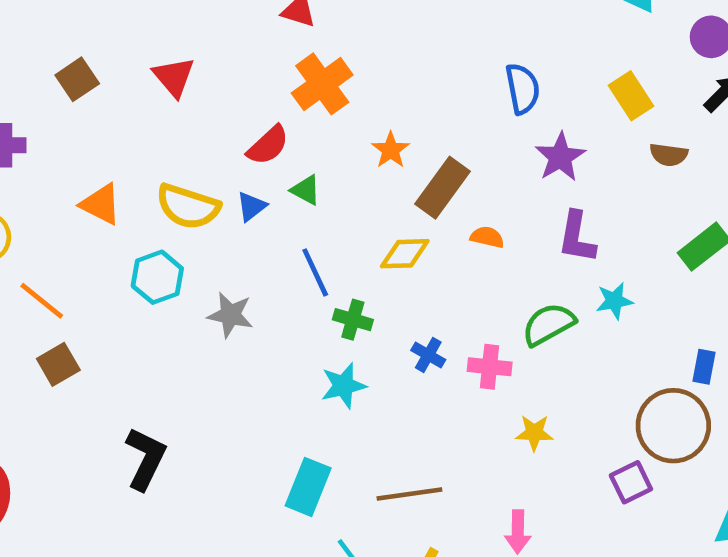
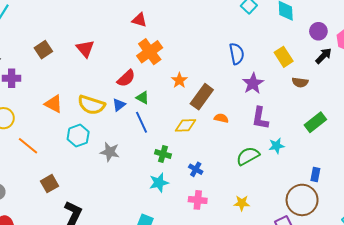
blue line: (315, 272) -> (141, 122), moved
brown square: (58, 364) -> (49, 184), moved
pink cross: (490, 367) -> (198, 200), moved

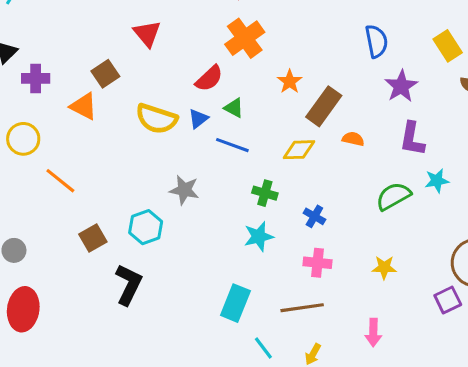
brown square: (43, 50) -> (105, 74), moved
orange triangle: (54, 104) -> (84, 106), moved
blue line: (141, 122) -> (232, 145), turned -45
cyan hexagon: (78, 136) -> (146, 227), moved

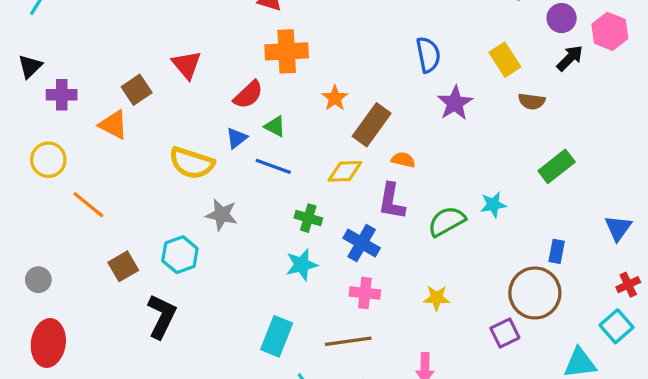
red triangle: (147, 34) -> (187, 65), moved
orange cross: (245, 38) -> (287, 51), turned 33
yellow semicircle: (156, 119) -> (192, 163), moved
purple L-shape: (412, 139) -> (392, 201), moved
blue cross: (314, 216) -> (362, 243), size x1.5

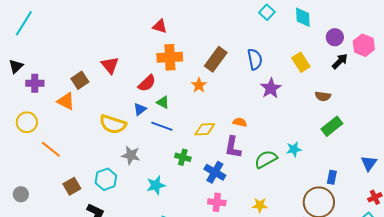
brown semicircle: (532, 101) -> (323, 96), moved
brown rectangle: (372, 125) -> (216, 59), moved
cyan star: (302, 265) -> (156, 185), moved

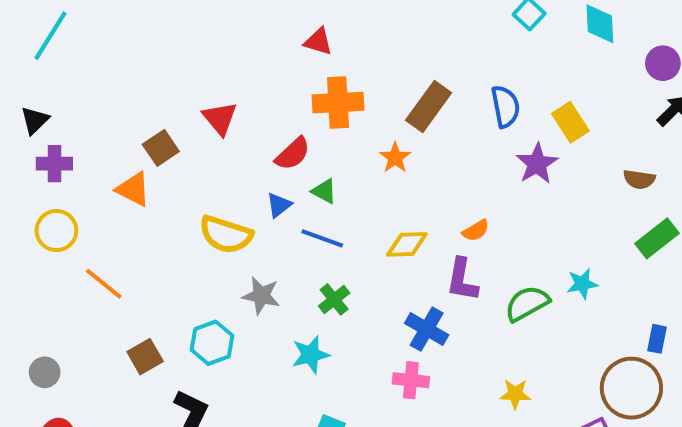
yellow rectangle: (301, 62) -> (570, 122), moved
purple cross: (35, 83) -> (54, 164), moved
orange semicircle: (240, 122) -> (476, 231), turned 136
green cross: (183, 157) -> (334, 299), moved, turned 35
pink cross: (217, 202) -> (411, 380), moved

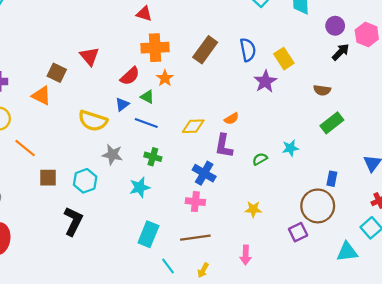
brown square: (161, 148) -> (57, 73), turned -30
orange star: (395, 158) -> (165, 78), moved
green cross: (334, 299) -> (153, 157), turned -35
green semicircle: (527, 303) -> (260, 159), size x0.6
brown square: (145, 357) -> (48, 178), moved, turned 30

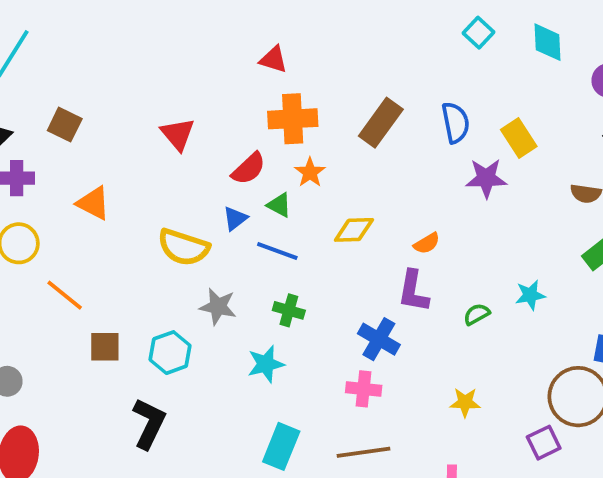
brown square: (57, 73) -> (65, 125), moved
purple star: (265, 81) -> (486, 178), turned 30
yellow diamond: (193, 126) -> (354, 230), moved

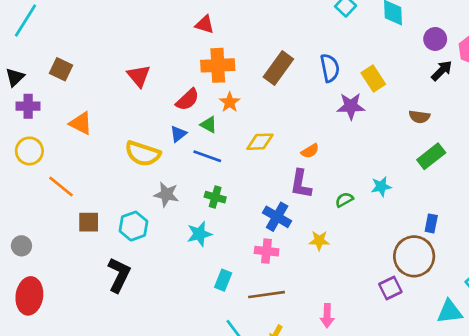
yellow star: (465, 402) -> (319, 241), moved
cyan rectangle: (281, 446) -> (223, 280), moved, size x0.7

